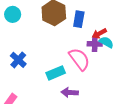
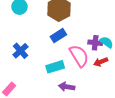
blue rectangle: (79, 19) -> (58, 36), moved, turned 42
red arrow: (99, 34) -> (101, 62), moved

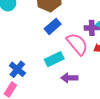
blue cross: (21, 51) -> (17, 69), moved

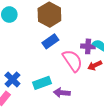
cyan rectangle: (54, 59) -> (42, 83), moved

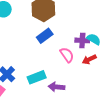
pink semicircle: (73, 61) -> (67, 55), size x0.7

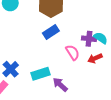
purple arrow: (56, 87) -> (60, 85), turned 35

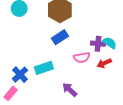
pink semicircle: (73, 52) -> (82, 58), turned 112
cyan rectangle: (41, 74) -> (44, 68), moved

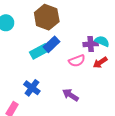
cyan rectangle: (44, 68) -> (39, 51), moved
blue cross: (20, 75) -> (32, 88), moved

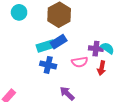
red arrow: (100, 62) -> (102, 68), turned -56
blue cross: (32, 88) -> (48, 65), moved, turned -35

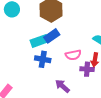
purple cross: (96, 49) -> (87, 69), moved

